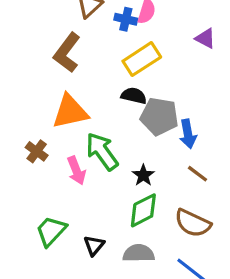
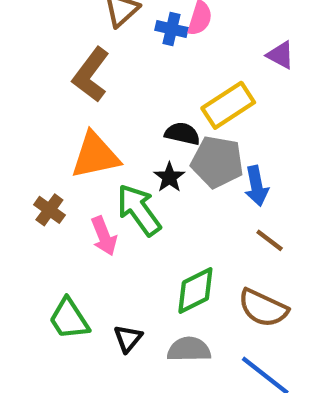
yellow rectangle: (142, 59) -> (228, 105), moved
black star: (143, 175) -> (169, 177), moved
green trapezoid: (51, 231) -> (69, 319), turned -76

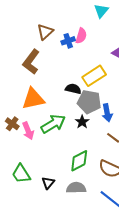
blue cross: (171, 29) -> (68, 41), turned -32
black star: (169, 177) -> (82, 122), moved
green arrow: (139, 210) -> (53, 124), turned 95
pink arrow: (104, 236) -> (28, 131), moved

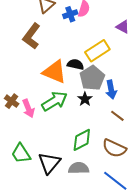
orange triangle: (33, 99) -> (55, 72), moved, turned 35
gray pentagon: (89, 102) -> (92, 78), turned 30
black triangle: (48, 183) -> (49, 163), size x1.6

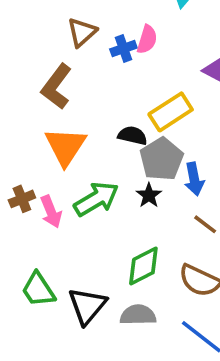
orange triangle: (55, 72) -> (65, 146), moved, turned 40
brown cross: (12, 101) -> (22, 199), turned 32

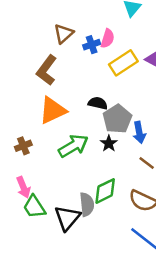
yellow rectangle: (171, 112) -> (123, 63), moved
orange triangle: (65, 146) -> (53, 110), turned 32
pink arrow: (51, 212) -> (23, 187), moved
gray semicircle: (138, 315) -> (87, 204), moved, turned 85

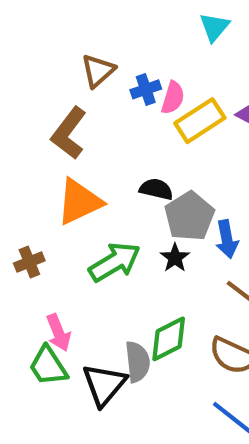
pink semicircle: (108, 38) -> (173, 98), moved
pink arrow: (23, 187) -> (58, 333), moved

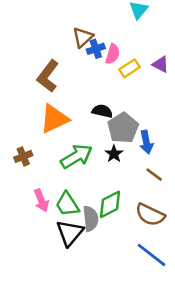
brown triangle: (98, 71) -> (83, 37), moved
yellow rectangle: (200, 121) -> (129, 68), size x0.7
green trapezoid: (48, 366) -> (67, 204), moved

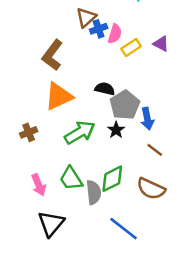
pink arrow: (41, 200) -> (39, 185), moved
black triangle: (70, 233) -> (51, 224), moved
blue line: (152, 255) -> (124, 229), moved

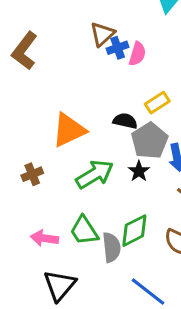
yellow rectangle: (131, 48) -> (157, 103), moved
brown L-shape: (52, 55) -> (25, 51), moved
pink arrow: (39, 185) -> (44, 238), turned 120

